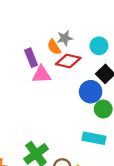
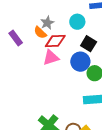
purple rectangle: (31, 58) -> (16, 38), moved
pink triangle: (41, 75) -> (51, 58), moved

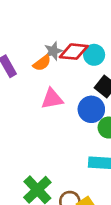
orange semicircle: (40, 33) -> (42, 63), turned -88
red diamond: (55, 41) -> (74, 52), moved

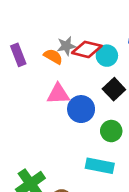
orange semicircle: (42, 63) -> (53, 56), turned -120
blue circle: (91, 109) -> (81, 109), moved

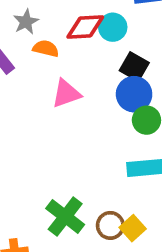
gray star: (66, 46) -> (26, 22), moved
blue circle: (81, 109) -> (134, 94), moved

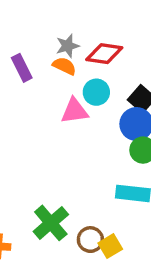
gray star: (26, 22) -> (68, 46), moved
cyan circle: (113, 27) -> (96, 92), moved

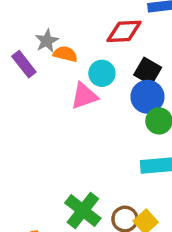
gray star: (68, 46) -> (47, 41), moved
red diamond: (104, 54) -> (124, 31), moved

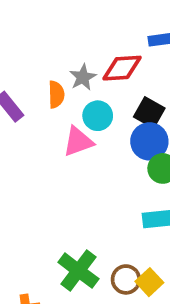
gray star: (47, 41) -> (83, 77), moved
orange semicircle: (65, 54) -> (56, 94), turned 75

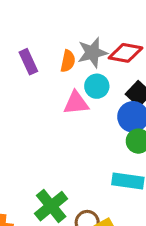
gray star: (83, 77) -> (92, 53), size x1.4

